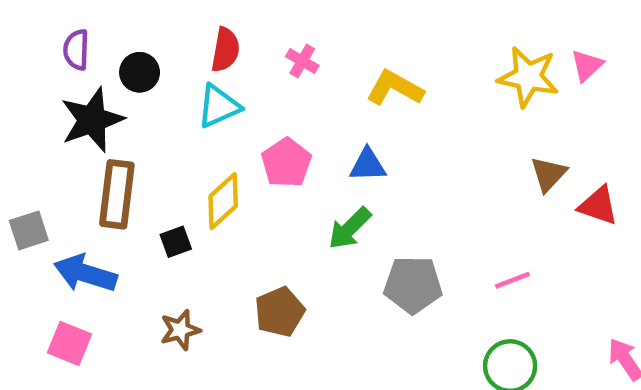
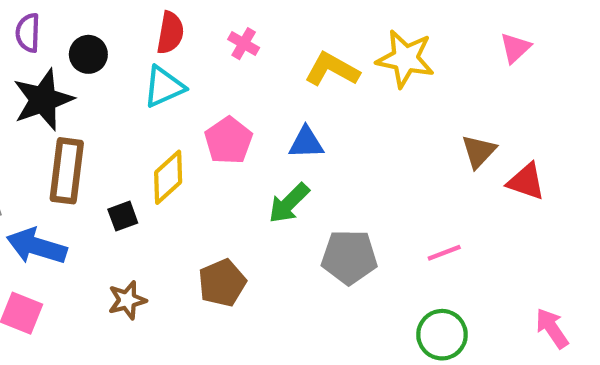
yellow star: (528, 77) -> (405, 59), moved

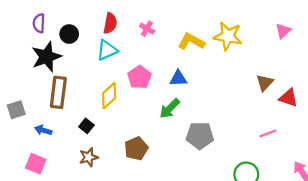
black square: (123, 216) -> (86, 126), moved, turned -32
blue arrow: (37, 246) -> (43, 130), size x0.6
pink line: (444, 253) -> (268, 133), moved

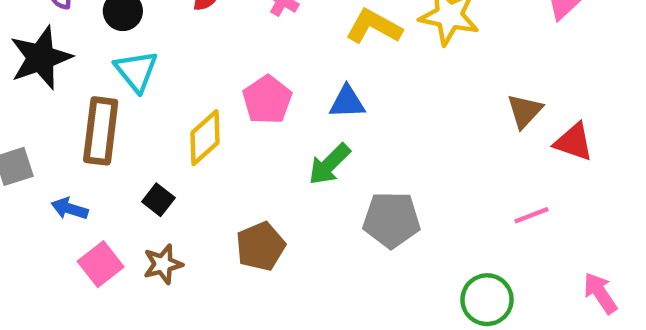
cyan triangle: (107, 50) -> (136, 71), moved, turned -45
black star: (46, 57) -> (41, 58), moved
pink square: (36, 164) -> (101, 264), moved, turned 30

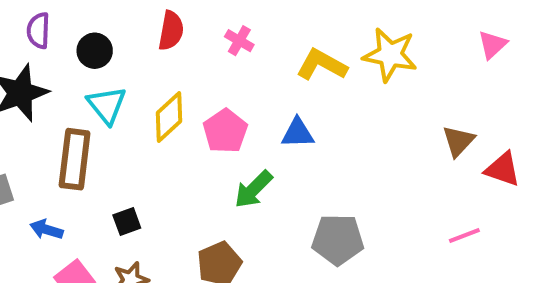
yellow diamond: (205, 138) -> (169, 117), moved
green arrow: (329, 164) -> (253, 189), moved
black square: (158, 200) -> (127, 221), turned 32

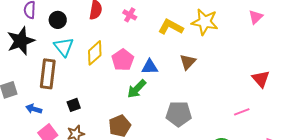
blue triangle: (298, 133) -> (150, 67), moved
brown triangle: (458, 141) -> (188, 62), moved
red triangle: (503, 169) -> (261, 79), turned 30

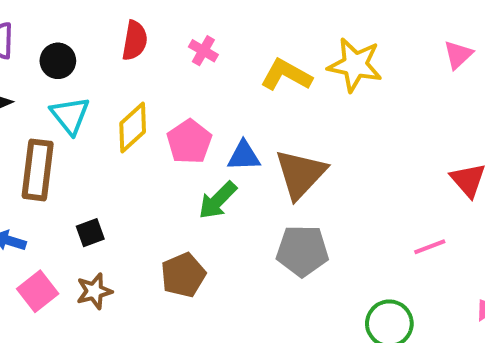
brown triangle: (188, 62) -> (300, 174), moved, size x1.6

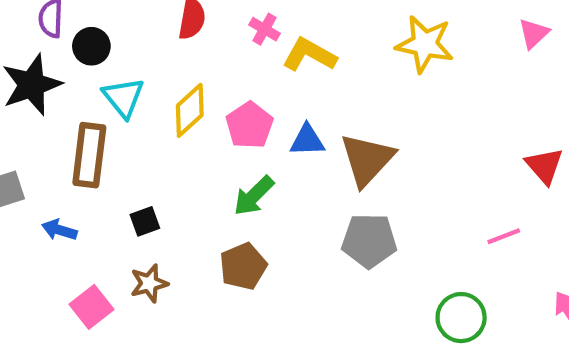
black circle: (58, 61) -> (91, 46), moved
yellow L-shape: (286, 75) -> (309, 55), moved
green arrow: (218, 200) -> (254, 196), moved
pink square: (38, 291) -> (91, 307), moved

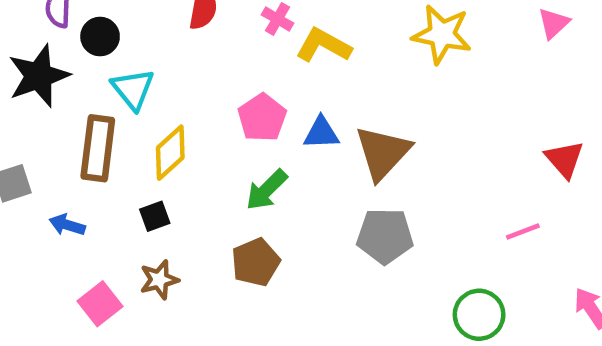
yellow diamond: (190, 110) -> (170, 153), moved

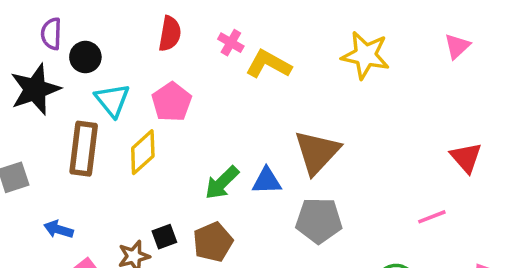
pink pentagon: (262, 118) -> (172, 102), moved
blue triangle: (321, 133) -> (267, 181), moved
black square: (155, 216) -> (164, 237), moved
blue arrow: (67, 225) -> (58, 229), moved

